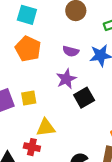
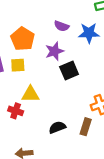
orange pentagon: (28, 49) -> (23, 39), moved

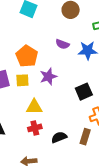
purple star: (54, 51) -> (48, 77), moved
black square: (69, 70) -> (84, 92), moved
red cross: (16, 111) -> (35, 128), moved, turned -32

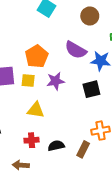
purple semicircle: (62, 44) -> (76, 50), size x1.5
black square: (84, 92) -> (91, 89), moved
red cross: (35, 128) -> (32, 140), moved

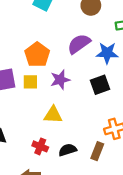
purple semicircle: (76, 50) -> (79, 44), turned 120
yellow triangle: (36, 110) -> (53, 115), moved
red cross: (32, 140) -> (40, 146), turned 32

